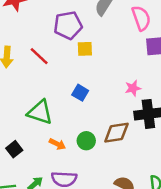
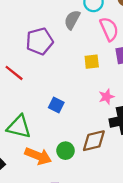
yellow square: (85, 49) -> (92, 62), moved
orange arrow: (57, 144) -> (38, 156), size x1.6

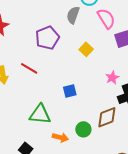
yellow square: (92, 62) -> (86, 49), moved, turned -32
blue square: (56, 105) -> (70, 91), turned -32
orange arrow: (38, 156) -> (60, 137), size x0.7

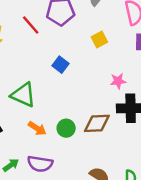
red line: (29, 68) -> (31, 25), moved
blue square: (70, 91) -> (60, 65), moved, turned 32

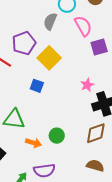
yellow square: (99, 40) -> (49, 58), moved, size x1.6
brown diamond: (97, 123) -> (96, 133), moved

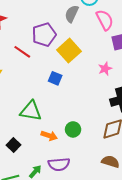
pink star: (87, 85) -> (105, 69), moved

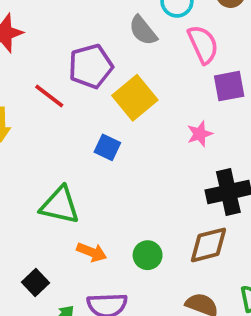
gray semicircle: (72, 14) -> (143, 30), turned -66
green circle: (73, 129) -> (148, 255), moved
black square: (14, 145) -> (35, 283), moved

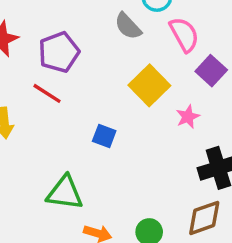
purple pentagon: (91, 66) -> (59, 52), moved
purple square: (229, 86) -> (211, 71), turned -32
yellow square: (135, 98) -> (149, 85), moved

